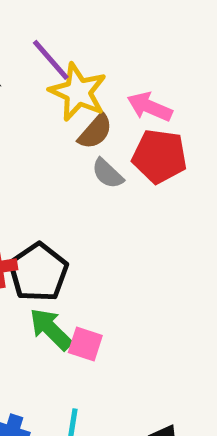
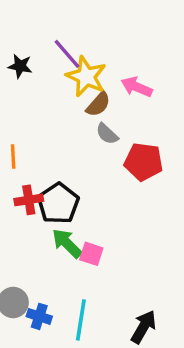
red pentagon: (159, 156) -> (144, 162), moved

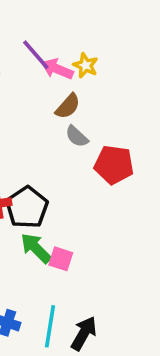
yellow star: (86, 76) -> (86, 65), moved, size x0.6
pink arrow: (137, 87) -> (57, 69), moved
black arrow: (144, 327) -> (84, 333), moved

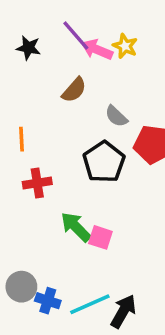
brown semicircle: (68, 106) -> (74, 90), moved
black pentagon: (27, 207) -> (104, 162), moved
cyan line: (50, 326) -> (90, 304), turned 57

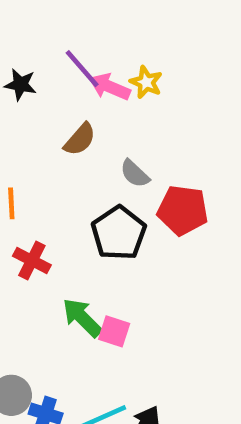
red cross: (37, 183) -> (32, 260), turned 36

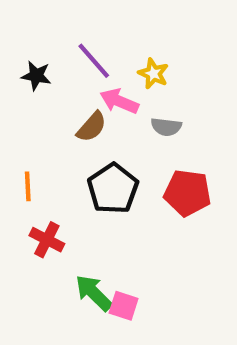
pink arrow: (110, 87) -> (119, 101), moved
gray semicircle: (135, 174) -> (166, 127), moved, turned -36
black pentagon: (119, 233) -> (113, 189), moved

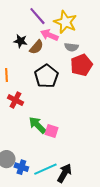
yellow star: (153, 74) -> (65, 22), size x1.6
black star: (36, 76) -> (20, 41), moved
red pentagon: (187, 193) -> (81, 65), moved, turned -30

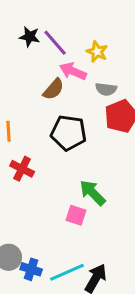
yellow star: (65, 22) -> (97, 52), size x0.6
black star: (20, 41) -> (30, 37), moved
black pentagon: (46, 76) -> (69, 133), turned -30
green arrow: (37, 125) -> (93, 193), moved

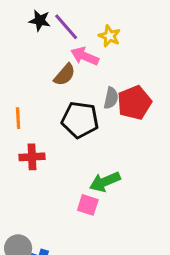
gray semicircle: (106, 89) -> (111, 98), moved, turned -85
red cross: (22, 169) -> (32, 157), turned -30
green arrow: (93, 193) -> (105, 182), turned -68

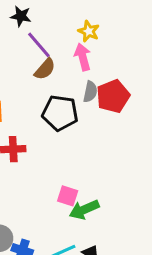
purple line: (66, 27) -> (39, 45), moved
pink arrow: (85, 56) -> (83, 57), moved, turned 52
green arrow: (105, 182) -> (84, 210), moved

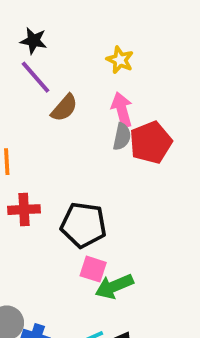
purple line: (39, 45) -> (36, 77), moved
pink arrow: (83, 57) -> (122, 110), moved
black pentagon: (60, 113) -> (83, 225), moved

